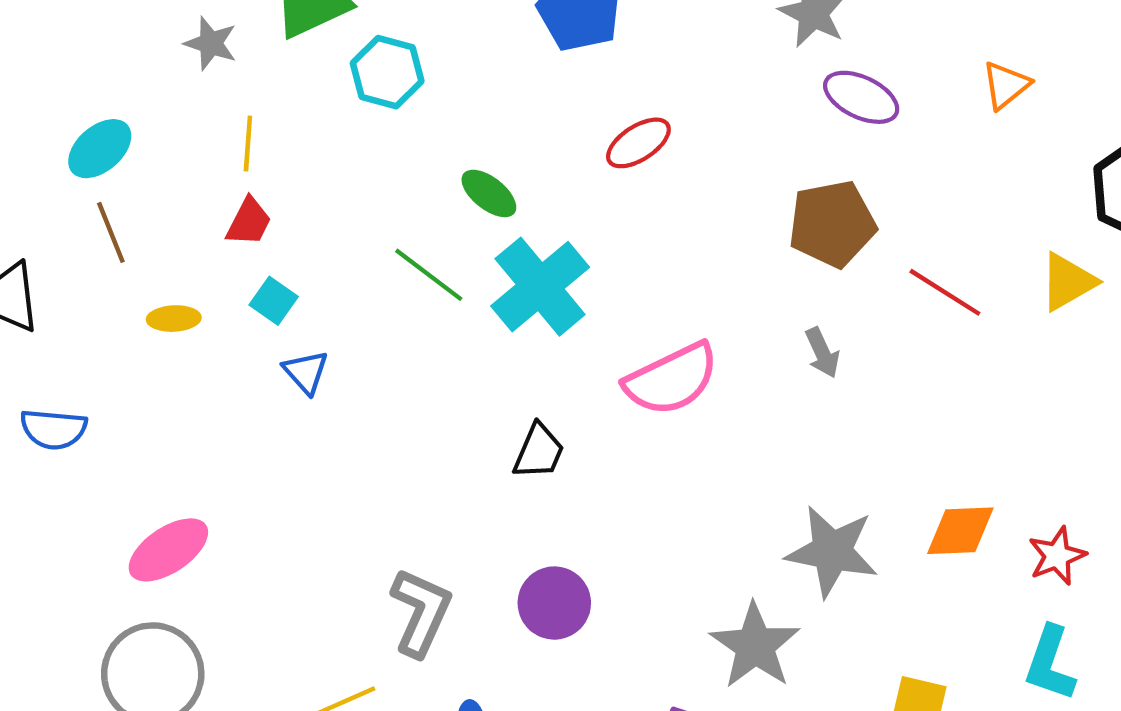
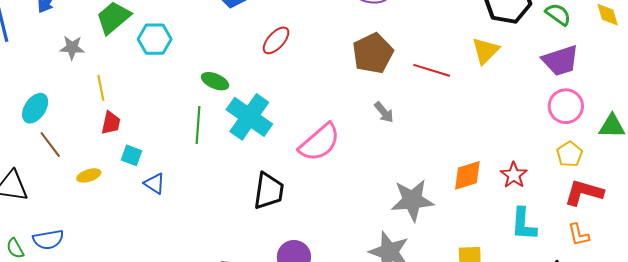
green line: (429, 275) -> (198, 125), turned 72
black trapezoid: (539, 451) -> (269, 191), size x1.4

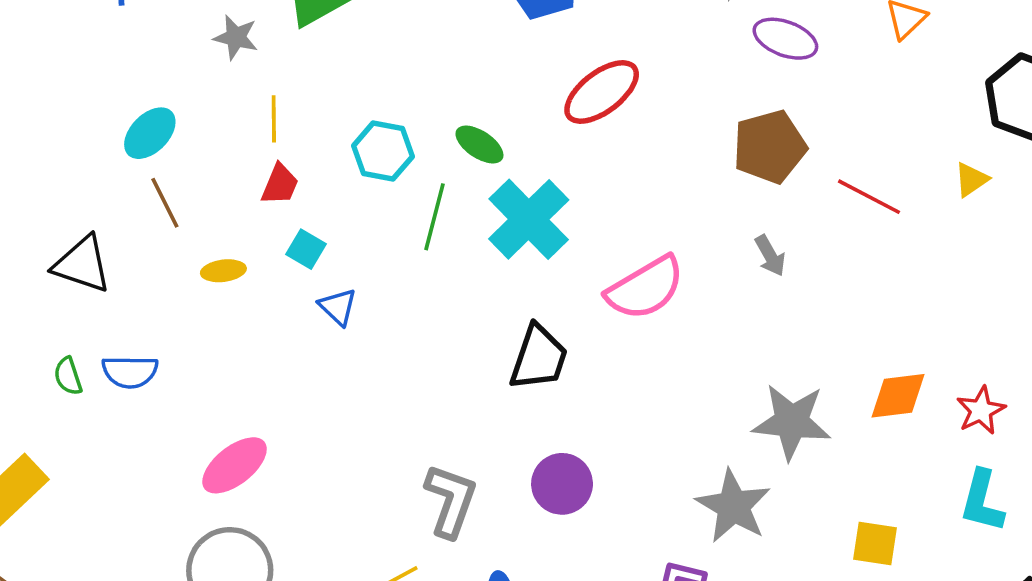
cyan hexagon: (155, 39) -> (383, 151), moved
red ellipse: (276, 40) -> (602, 92), size x1.4
yellow triangle: (485, 51) -> (971, 180), size x0.7

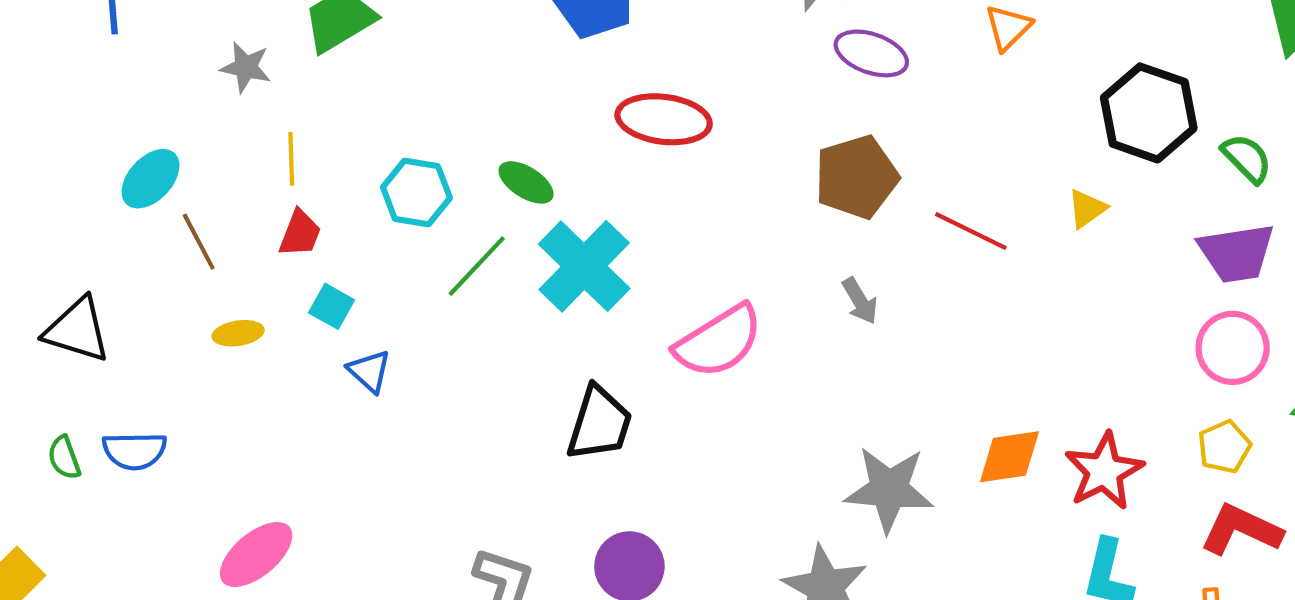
red ellipse: (602, 92) -> (664, 119), turned 46
brown line: (165, 203) -> (199, 242), moved
green line: (434, 217) -> (477, 266), turned 30
red star: (981, 410) -> (1104, 471), size x1.4

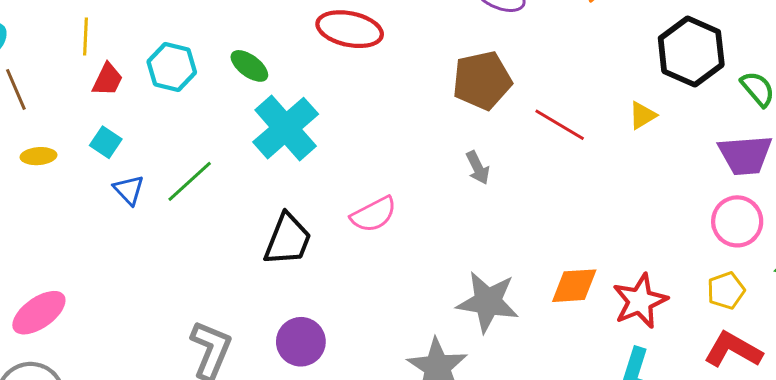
red trapezoid: (300, 233) -> (108, 80), moved
green line: (477, 266) -> (190, 181), moved
pink semicircle: (719, 341) -> (374, 214), moved, size x0.7

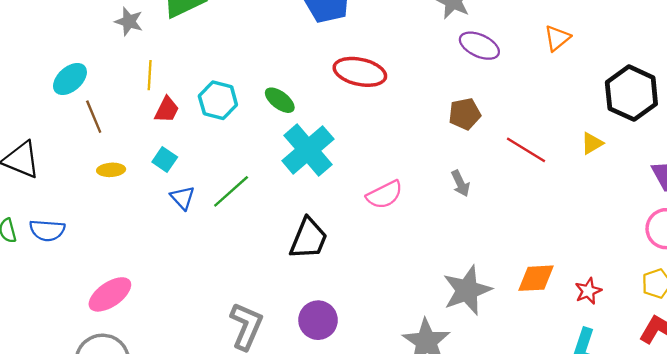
brown pentagon: (482, 80) -> (465, 114), size x0.7
pink semicircle: (374, 214) -> (385, 195), moved
red star: (640, 301) -> (588, 291), size x0.6
gray star: (488, 302) -> (467, 290), turned -30

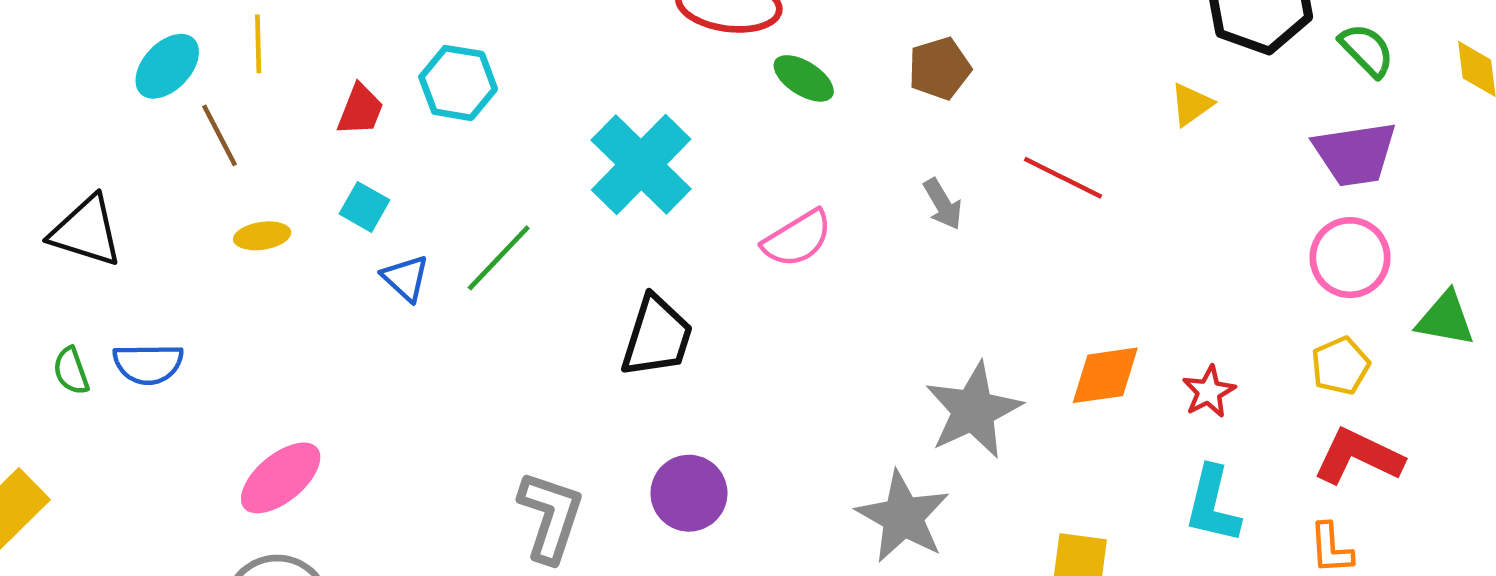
yellow line: (150, 75) -> (258, 44), moved
green ellipse: (280, 100) -> (804, 78), moved
red line: (526, 150) -> (1063, 178), moved

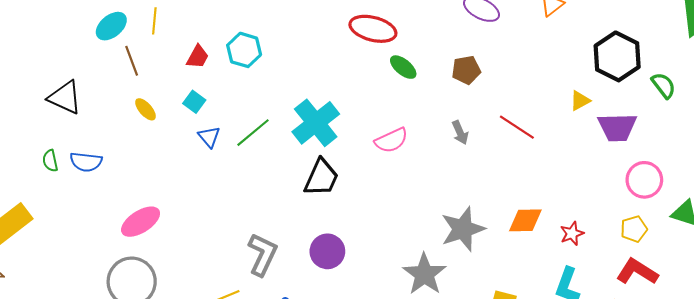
purple trapezoid: (1355, 154) -> (617, 127), moved
cyan cross: (641, 164) -> (316, 123), moved
yellow ellipse: (262, 236) -> (146, 109), turned 50

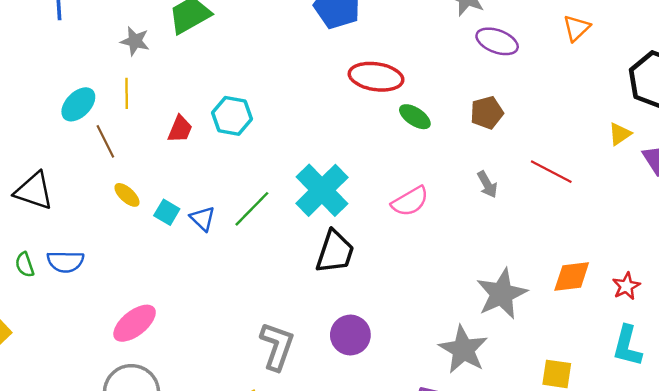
cyan square: (194, 102) -> (167, 212), moved

